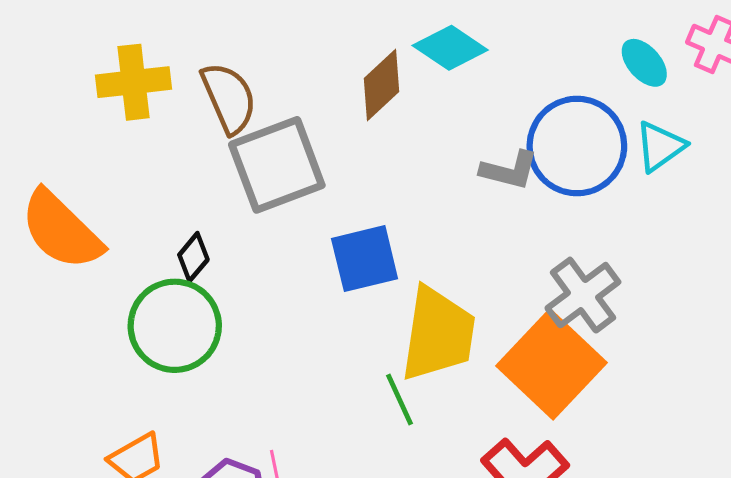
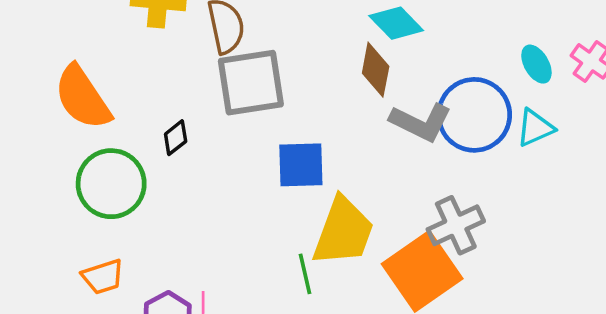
brown diamond: (381, 85) -> (376, 70), moved, turned -48
gray L-shape: (509, 170) -> (421, 122), size x1.4
green circle: (175, 326) -> (111, 184), moved

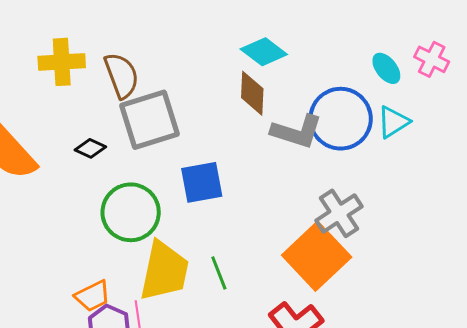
black diamond: (176, 138) -> (90, 148), moved, turned 72
green circle: (111, 184) -> (131, 212), moved
yellow trapezoid: (343, 232) -> (164, 271), moved
orange trapezoid: (103, 277) -> (93, 296), moved

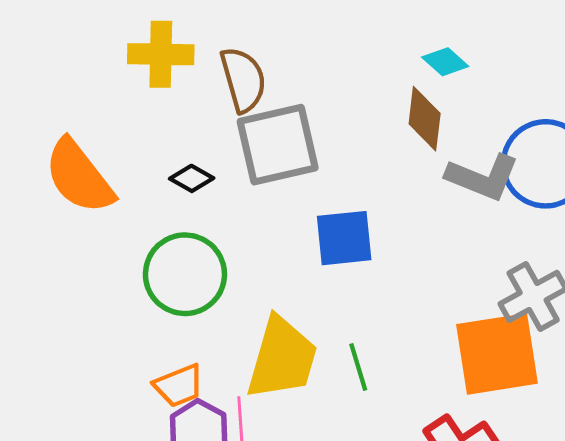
cyan diamond: (264, 52) -> (445, 62), size x0.7
green circle: (131, 212) -> (185, 274), moved
orange square: (317, 256) -> (497, 354), turned 30

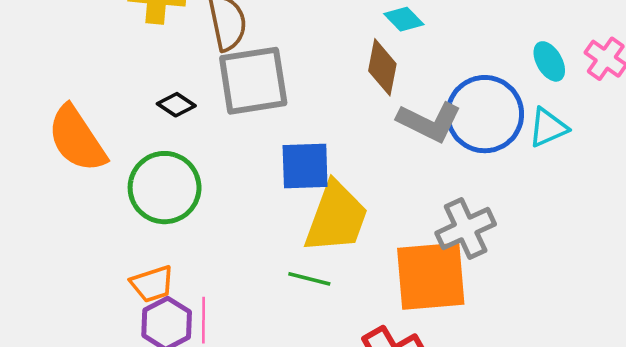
orange semicircle: (79, 177) -> (77, 139), moved
yellow trapezoid: (282, 358) -> (336, 217), moved
green line: (358, 367) -> (309, 279), turned -63

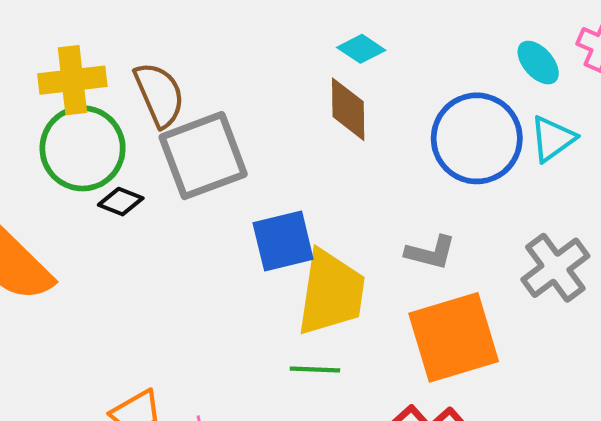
gray L-shape: (429, 122) -> (431, 252), moved, size x0.7
green circle: (165, 188) -> (83, 148), moved
gray cross: (466, 229) -> (555, 268), moved

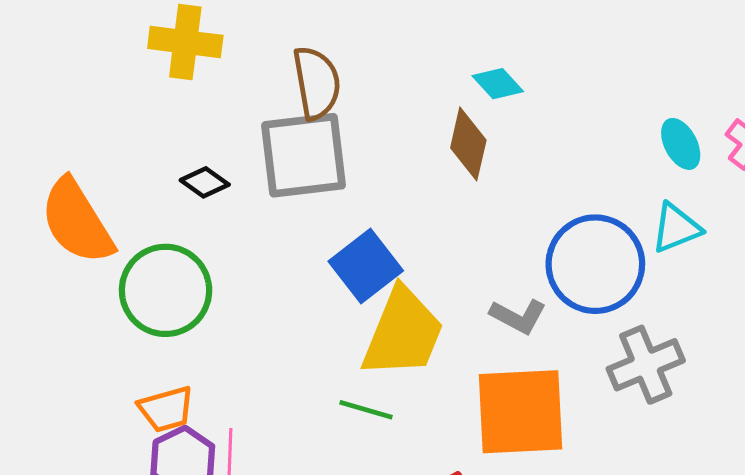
brown semicircle: (159, 95) -> (317, 83), moved
blue circle: (477, 138) -> (595, 264), moved
green circle: (83, 148) -> (166, 290), moved
blue square: (283, 241) -> (366, 266), turned -38

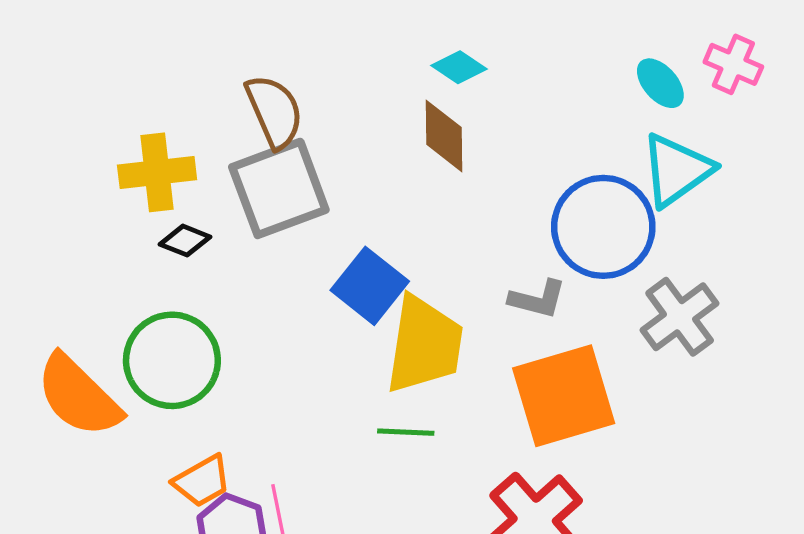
yellow cross: (185, 42) -> (157, 172), moved
orange semicircle: (77, 221) -> (79, 396), moved
cyan triangle: (676, 228) -> (677, 170), size x1.4

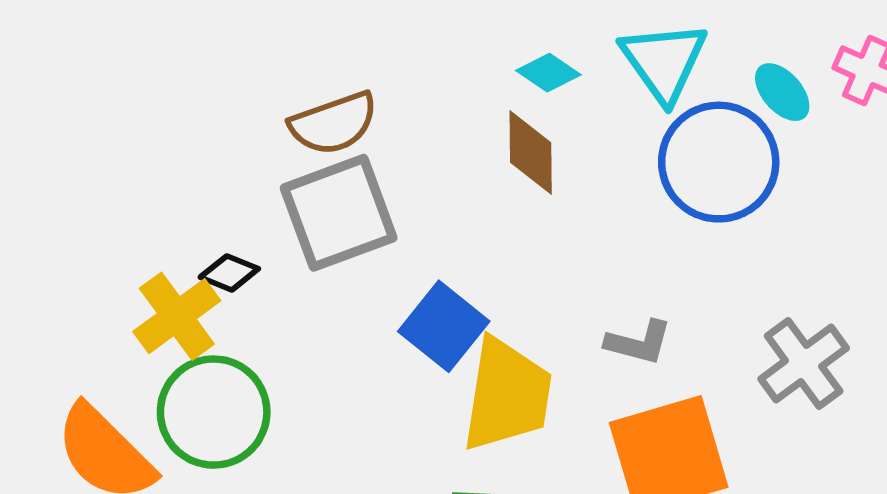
brown semicircle: (274, 111) -> (334, 123), turned 94
cyan triangle: (677, 170) -> (664, 61), moved, turned -30
yellow cross: (157, 172) -> (177, 316), moved, turned -30
blue circle: (603, 227) -> (719, 162), moved

